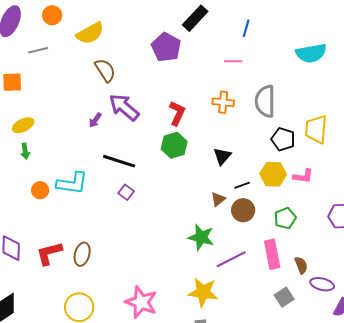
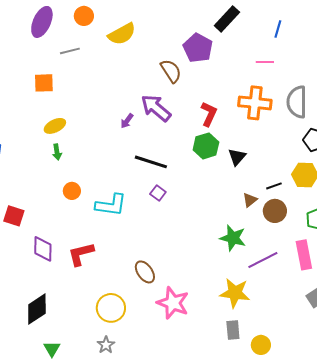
brown semicircle: (105, 70) -> (171, 71), moved
orange cross: (223, 102) -> (255, 103), size x1.5
black triangle: (222, 156) -> (237, 157), moved
cyan L-shape: (72, 183) -> (111, 205), moved
brown ellipse: (82, 254) -> (145, 272), moved, turned -50

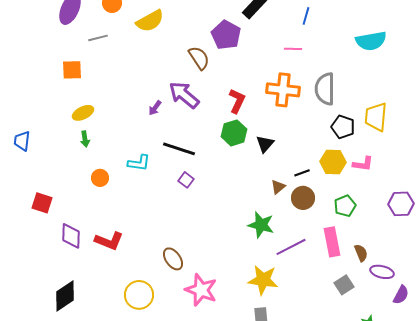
cyan L-shape: (111, 205) -> (139, 163), moved, size x0.7
red L-shape: (81, 254) -> (109, 241), turned -144

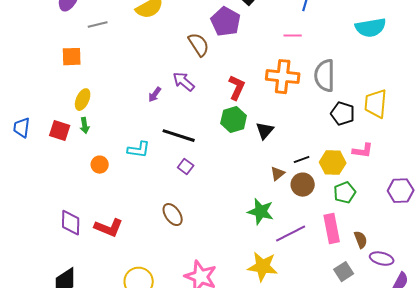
purple arrow: (184, 95) -> (184, 82), size x0.7
yellow ellipse: (83, 113) -> (83, 100), turned -40
yellow hexagon: (333, 162) -> (333, 163), moved
red square: (42, 203) -> (60, 131), moved
brown ellipse: (173, 259) -> (173, 215), moved

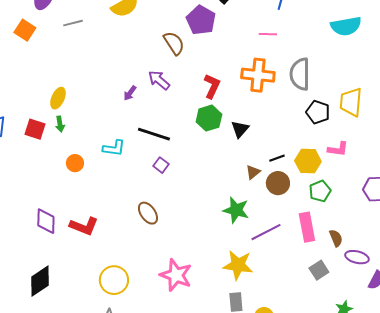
orange square: (72, 57) -> (25, 30), moved, turned 35

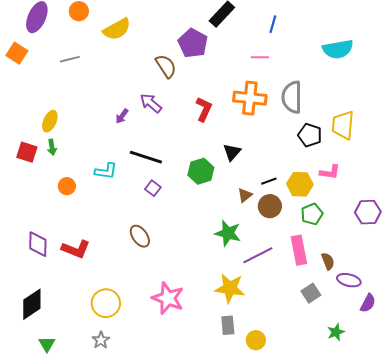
gray line: (73, 23) -> (70, 59), moved
green hexagon: (209, 118) -> (201, 171), moved

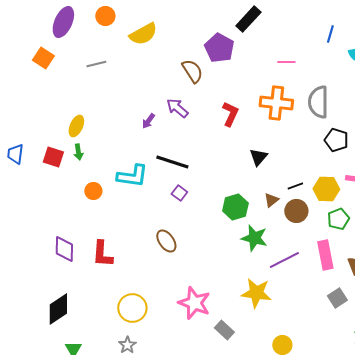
blue line: (273, 24) -> (330, 34), moved
cyan L-shape: (106, 171) -> (132, 176), size x1.4
green hexagon: (201, 171) -> (235, 207), moved
red L-shape: (76, 249) -> (102, 254), turned 72
gray rectangle: (228, 325) -> (224, 330), moved, turned -42

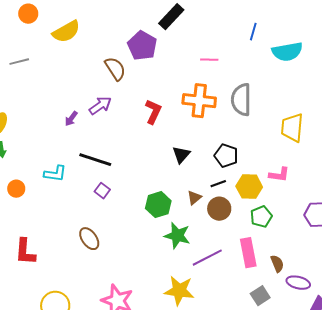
purple arrow: (177, 108) -> (100, 106), turned 105
black pentagon: (336, 140) -> (226, 156), moved
cyan L-shape: (132, 176) -> (55, 174), size x0.7

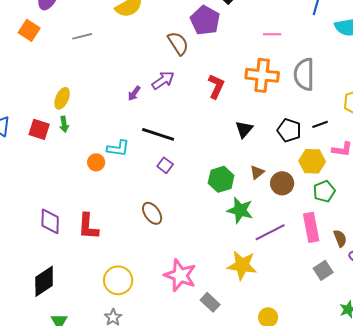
black line: (218, 184) -> (320, 124), moved
orange circle: (16, 189) -> (96, 162), moved

